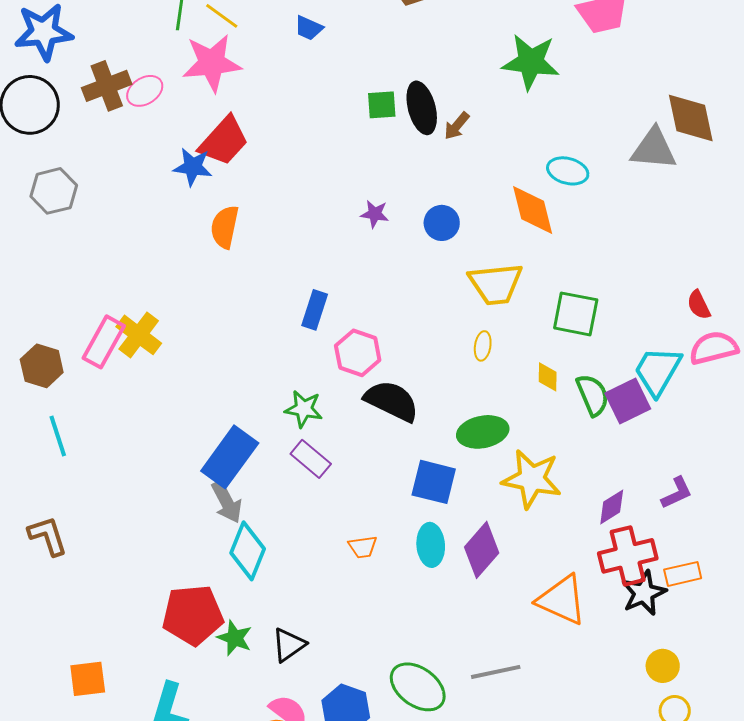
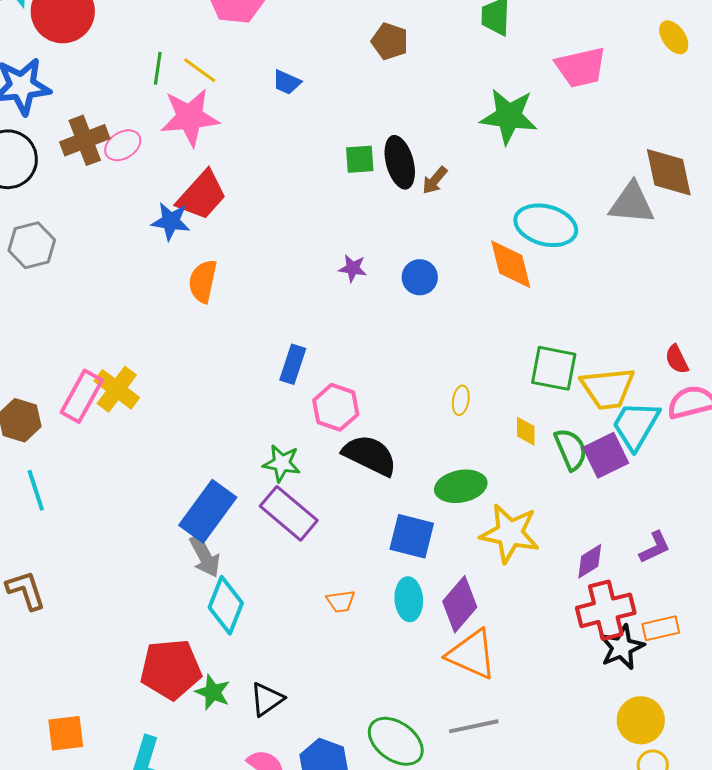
cyan ellipse: (568, 171) -> (546, 225), size x1.5
yellow trapezoid: (496, 284) -> (608, 388), moved
purple rectangle: (311, 459) -> (289, 513), size x1.4
orange triangle: (562, 600) -> (472, 654), moved
yellow circle: (663, 666) -> (641, 720), size x1.4

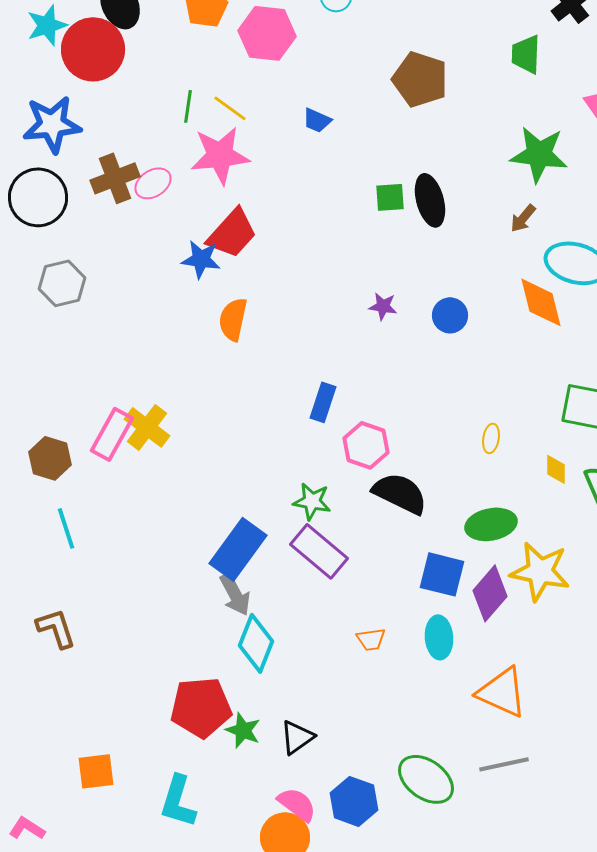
brown pentagon: (390, 41) -> (420, 79), size x1.5
brown arrow: (435, 180) -> (523, 218), moved
purple diamond: (460, 604) -> (490, 593), moved

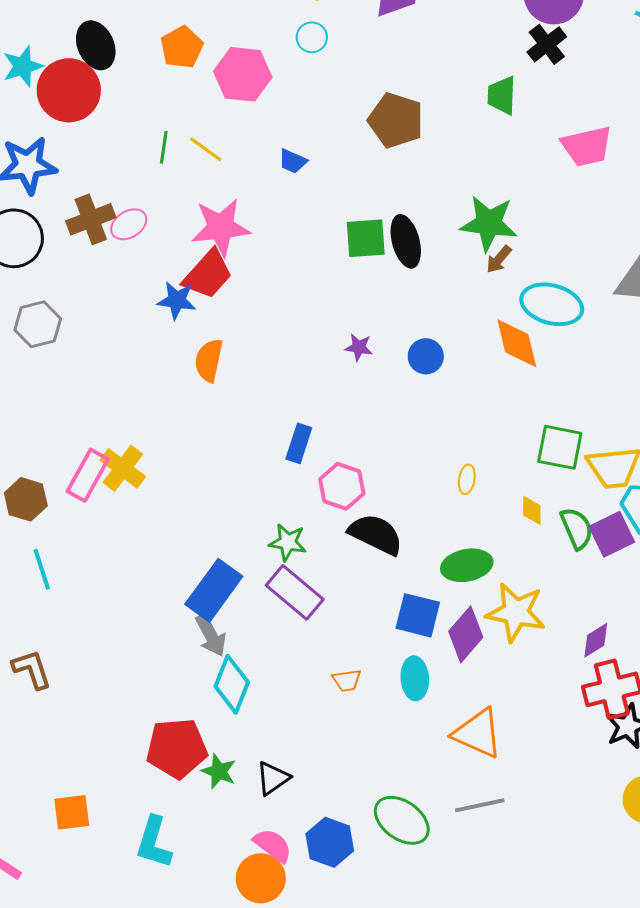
green star: (539, 154) -> (489, 223), moved
pink star: (220, 155) -> (221, 227), moved
green square: (390, 197) -> (366, 238), size x1.4

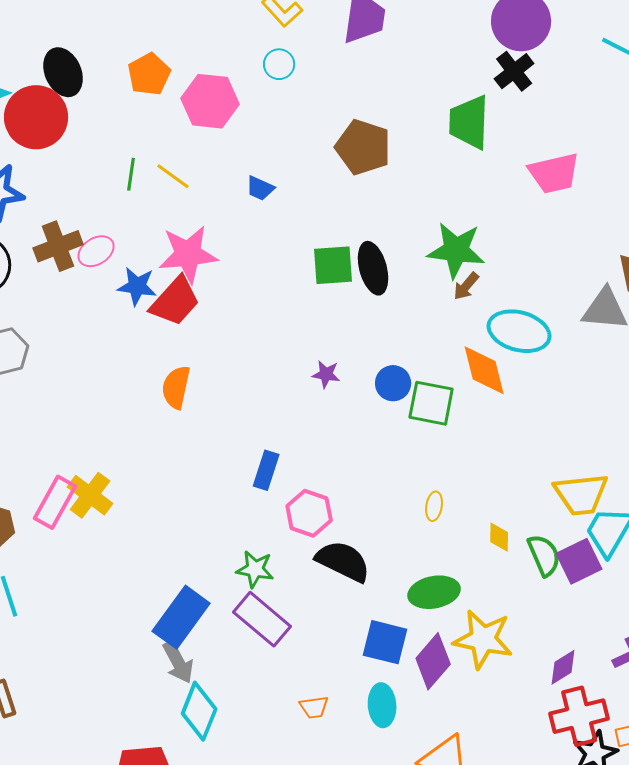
green trapezoid: (502, 95) -> (469, 122), size x1.4
blue star: (177, 300) -> (137, 286), moved
green square: (560, 447) -> (431, 403), moved

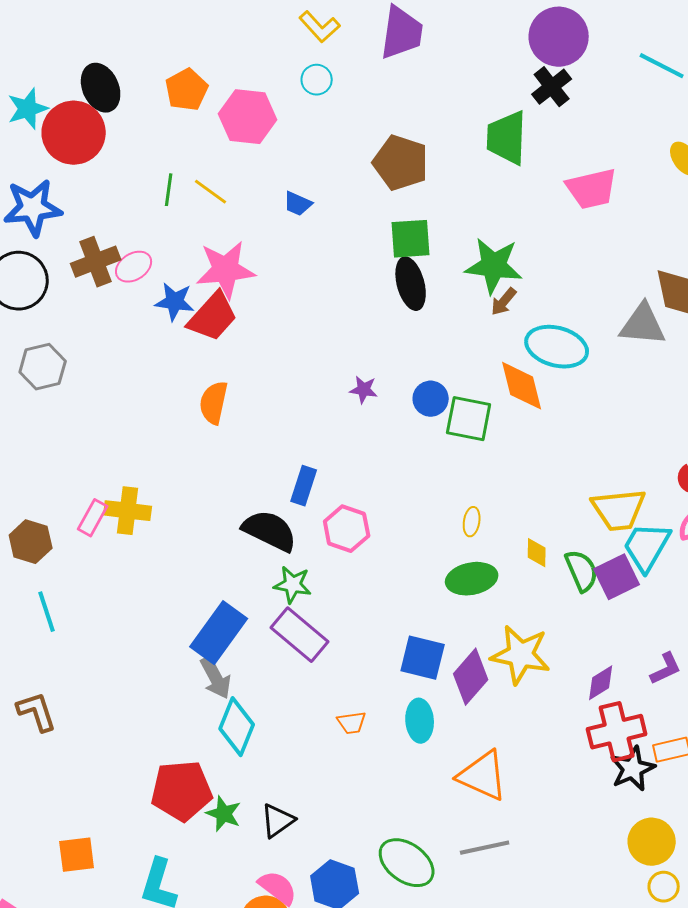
green square: (333, 265) -> (411, 239), moved
yellow cross: (90, 495) -> (128, 511), turned -30
pink rectangle: (55, 502) -> (93, 518), size x0.7
black semicircle: (343, 561) -> (270, 531), moved
green ellipse: (434, 592) -> (472, 579), moved

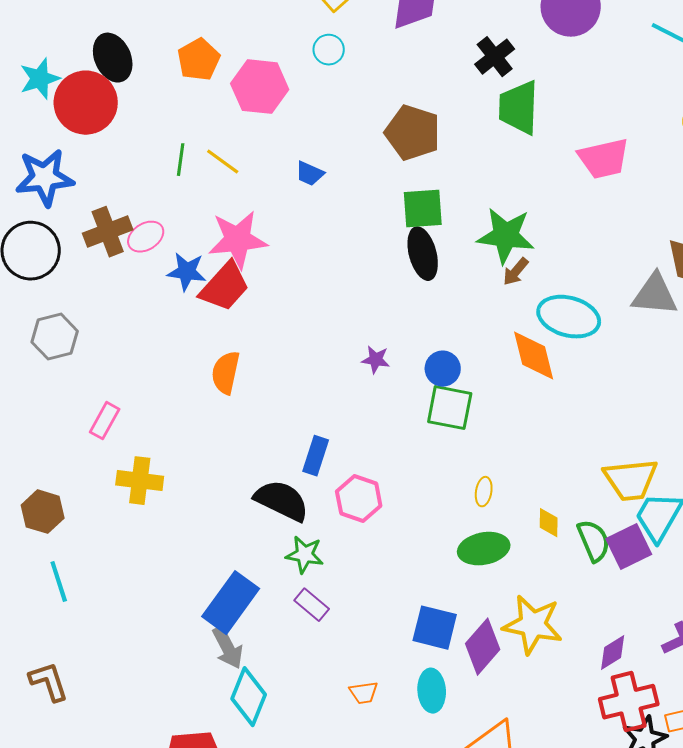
black cross: (552, 87) -> (495, 57), moved
green square: (469, 419) -> (450, 408), moved
pink rectangle: (93, 518) -> (105, 421), moved
purple rectangle: (300, 635) -> (312, 605), size x0.6

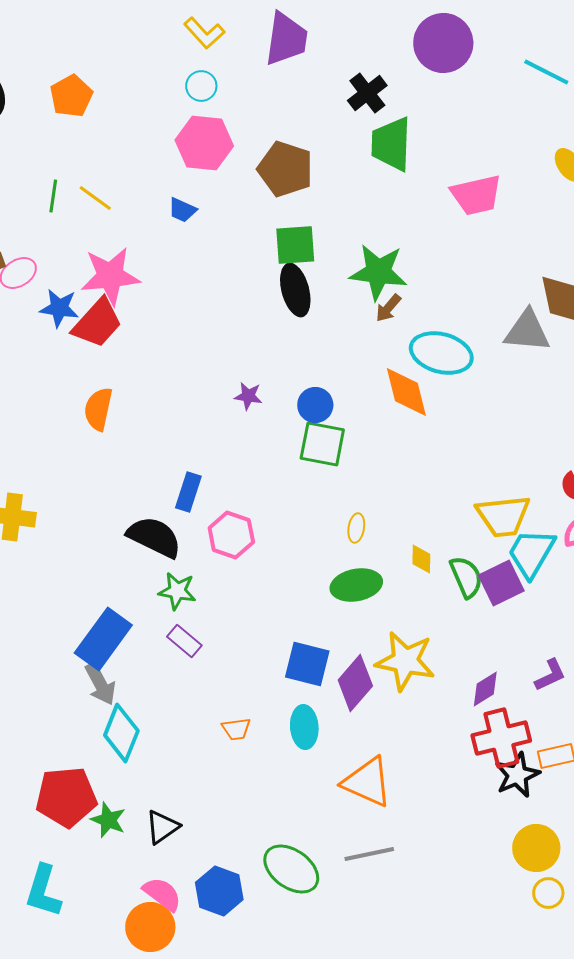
pink hexagon: (260, 87) -> (204, 143), moved

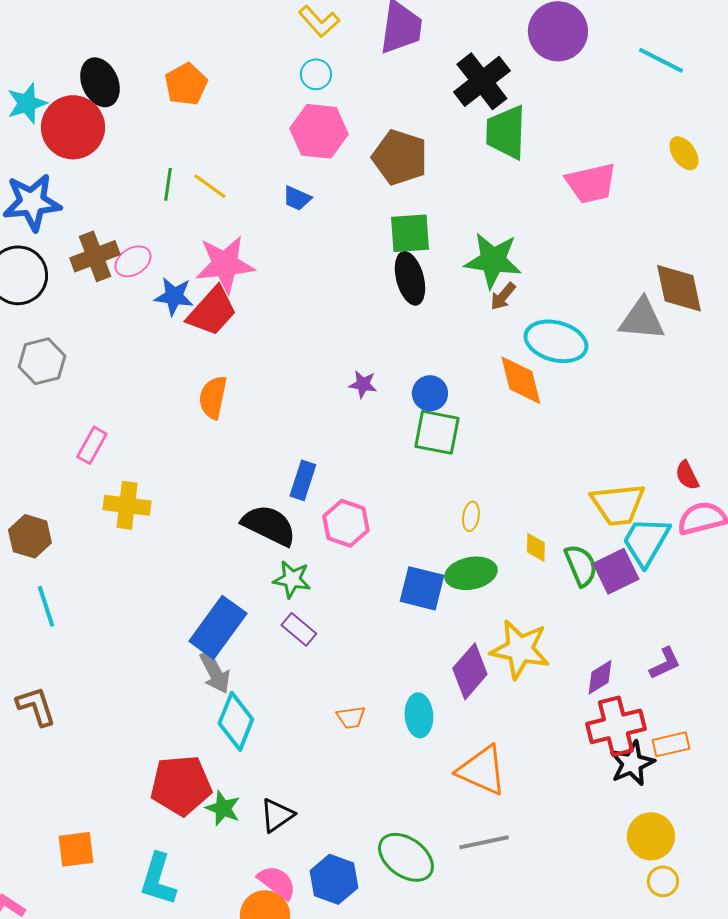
black cross: (367, 93) -> (482, 81), size x1.4
blue square: (307, 664) -> (422, 588), moved

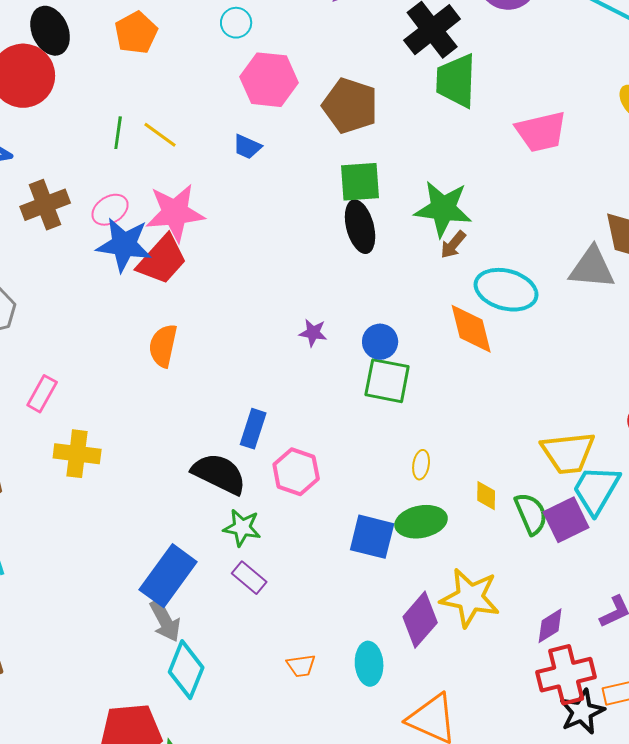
cyan circle: (316, 74) -> (236, 23), moved
pink ellipse: (133, 261) -> (110, 210), moved
blue star: (174, 296) -> (124, 245), size x1.4

